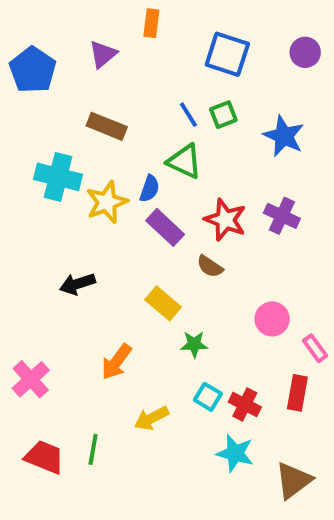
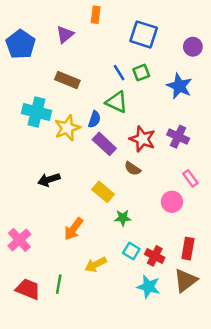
purple circle: (305, 52) -> (193, 47), moved
pink rectangle: (315, 348) -> (190, 178), moved
brown triangle: (293, 480) -> (185, 281), moved

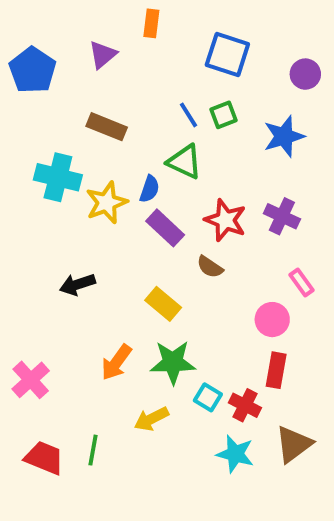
blue star: (179, 86) -> (284, 136), turned 30
green star: (123, 218) -> (173, 362), moved, size x1.6
red rectangle: (188, 249) -> (276, 370), moved

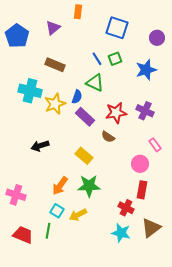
red star: (225, 220) -> (116, 113), turned -30
pink cross: (31, 380) -> (16, 195), turned -30
cyan square: (208, 397) -> (57, 211), moved

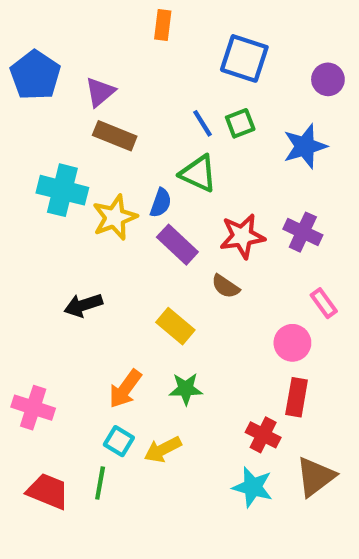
purple triangle: (53, 28) -> (100, 92), moved
green star: (89, 186) -> (186, 389), size x0.7

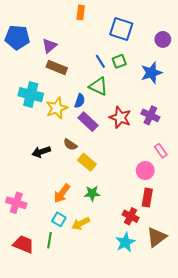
blue pentagon: (35, 75) -> (17, 37), turned -30
red star: (242, 236) -> (120, 117), turned 30
brown semicircle: (226, 286) -> (70, 145), moved
cyan star: (253, 487) -> (125, 242), turned 30

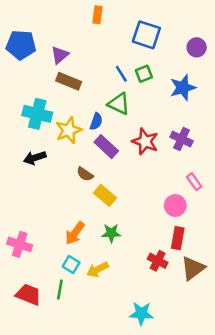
black arrow: (41, 152) -> (35, 158), moved
brown triangle: (157, 237) -> (193, 268), moved
cyan star: (125, 242) -> (141, 313), moved, turned 30

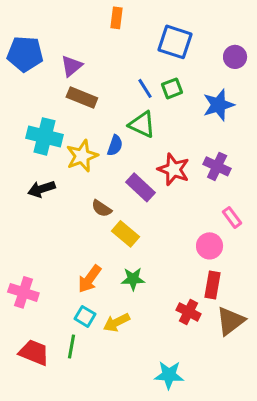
purple rectangle: (106, 147) -> (141, 187), moved

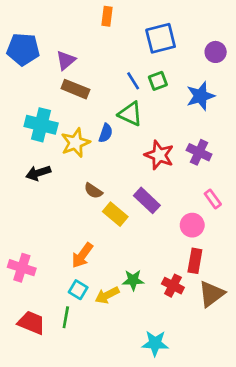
blue square: (175, 42) -> (161, 38), turned -32
purple rectangle: (141, 187) -> (147, 200), moved
green star: (133, 279) -> (133, 280), moved

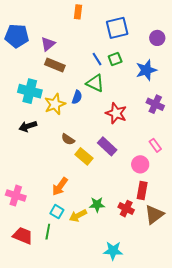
purple cross: (199, 152) -> (155, 104), moved

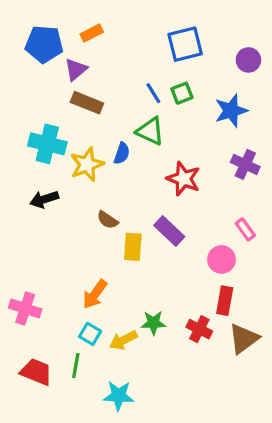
orange rectangle: (78, 12) -> (92, 33), moved, turned 56
blue pentagon: (17, 36) -> (44, 44), moved
yellow rectangle: (84, 156) -> (133, 247), turned 54
cyan star: (113, 251) -> (119, 396), moved

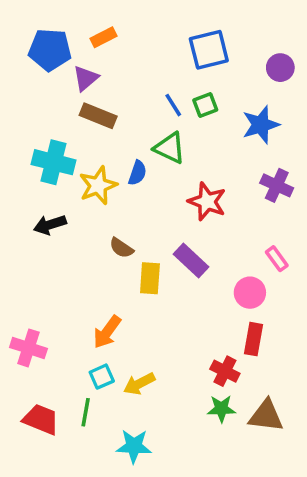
green star: (153, 323) -> (221, 409), moved
cyan square: (90, 334) -> (102, 377), turned 35
brown triangle: (244, 339) -> (266, 416), moved, turned 44

